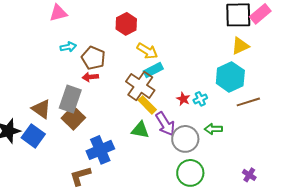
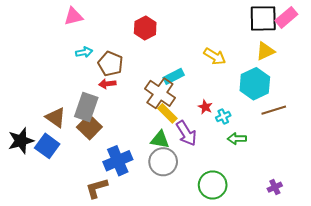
yellow arrow: (147, 51) -> (215, 56), moved
cyan cross: (200, 99) -> (223, 116), moved
gray circle: (185, 139) -> (163, 162), moved
purple cross: (249, 175) -> (275, 187), turned 32

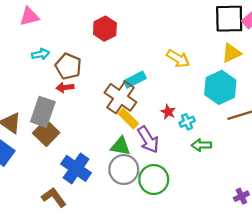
blue cross: (118, 161) -> (76, 168), turned -32
green circle: (213, 185) -> (154, 180), moved
brown L-shape: (97, 188) -> (54, 197), turned 70

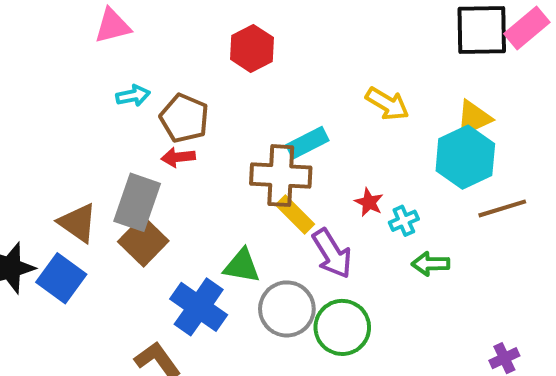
yellow triangle: (231, 53) -> (474, 118), moved
brown cross: (120, 97) -> (281, 176), turned -32
green triangle: (120, 146) -> (242, 266), moved

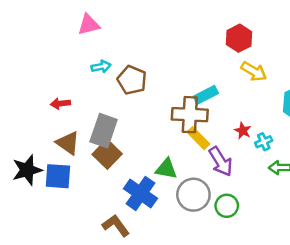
red hexagon: (252, 48) -> (239, 38), moved
red arrow: (178, 157) -> (60, 104), moved
blue square: (61, 278) -> (58, 176), turned -32
green circle: (342, 327) -> (227, 206), size x0.7

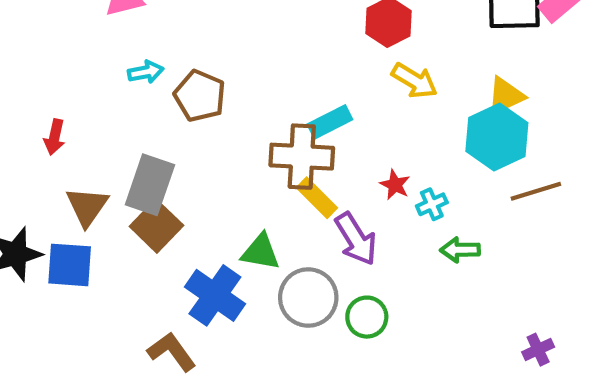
red arrow: (60, 104) -> (55, 137), moved, turned -72
brown triangle: (68, 143) -> (87, 206), turned 30

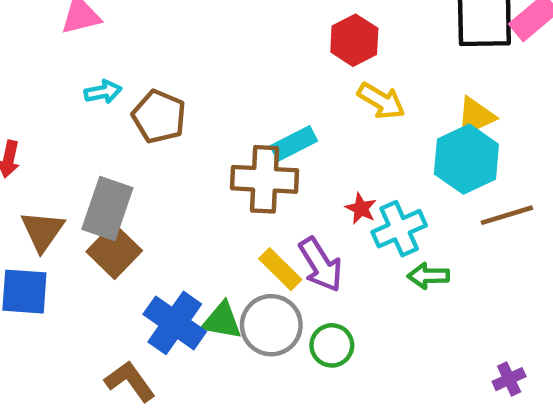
yellow rectangle: (317, 198) -> (280, 269), moved
cyan cross: (432, 204) -> (399, 229), size x1.6
green triangle: (261, 252) -> (222, 321), moved

